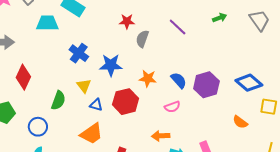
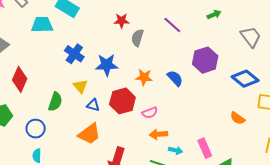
gray trapezoid: (259, 20) -> (251, 37), moved
purple hexagon: (206, 85) -> (205, 60), moved
pink semicircle: (172, 107) -> (150, 113), moved

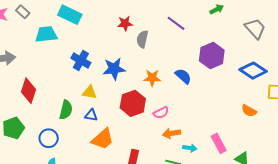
yellow triangle: (80, 86) -> (90, 92), turned -35
blue triangle: (93, 105) -> (91, 115), moved

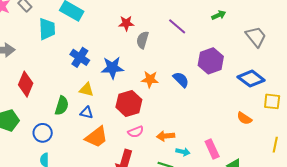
cyan trapezoid: (46, 34) -> (47, 29), turned 90
pink semicircle: (161, 113) -> (136, 132), moved

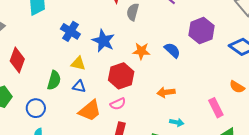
blue star: (112, 68) -> (103, 41), turned 30
pink semicircle: (136, 132) -> (118, 104), moved
orange arrow: (166, 136) -> (166, 92), moved
pink rectangle: (212, 149) -> (216, 108), moved

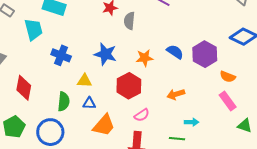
blue cross: (70, 31) -> (61, 55), moved
purple hexagon: (202, 31) -> (205, 54), moved
orange semicircle: (237, 87) -> (228, 77), moved
pink semicircle: (118, 104) -> (142, 115), moved
blue circle: (36, 108) -> (50, 132), size x1.4

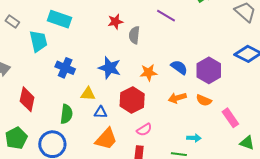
orange semicircle: (228, 77) -> (204, 100), moved
orange arrow: (176, 94) -> (177, 98), moved
blue triangle: (89, 103) -> (101, 112), moved

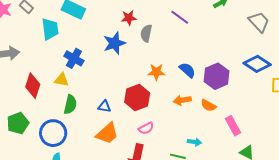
blue star: (110, 68) -> (114, 43), moved, turned 30
yellow triangle: (88, 94) -> (62, 80), moved

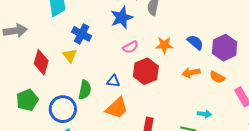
yellow triangle: (62, 80) -> (70, 56), turned 42
green semicircle: (70, 105) -> (85, 90), moved
pink semicircle: (146, 128) -> (130, 47), moved

